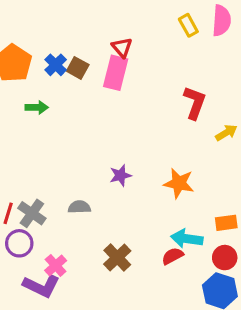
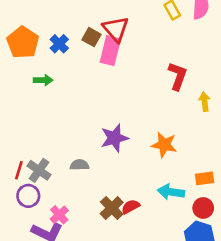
red triangle: (122, 47) -> (116, 29), size x1.5
brown square: (78, 68) -> (92, 37), moved
yellow arrow: (226, 133) -> (205, 102), turned -66
purple star: (120, 175) -> (114, 138), size x1.5
red semicircle: (173, 256) -> (131, 207), moved

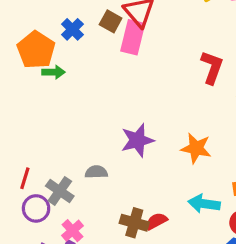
orange pentagon: (23, 42) -> (36, 50), moved
gray cross: (39, 170) -> (60, 191), moved
brown cross: (112, 208) -> (134, 223), turned -30

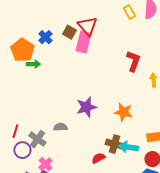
brown cross: (134, 223) -> (114, 144), moved

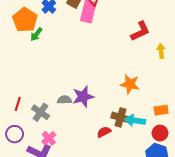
red L-shape: (133, 61) -> (140, 31), turned 45
green arrow: (33, 64) -> (36, 34), turned 128
purple star: (86, 107) -> (83, 97), moved
purple circle: (22, 150) -> (15, 134), moved

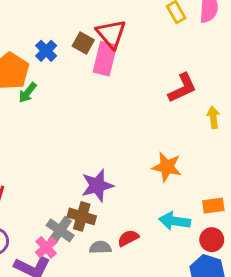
gray semicircle: (64, 100) -> (100, 247), moved
gray cross: (41, 112) -> (60, 230), moved
brown cross: (121, 117) -> (82, 216), moved

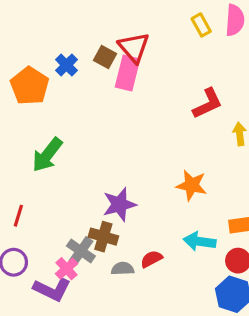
green arrow: (28, 93) -> (47, 155), moved, size x1.6

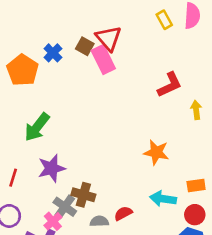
pink rectangle: (127, 73) -> (103, 60), turned -40
purple star: (119, 205) -> (52, 168), moved

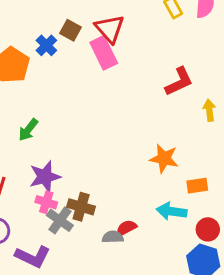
brown square: (85, 46) -> (70, 30), moved
green arrow: (37, 127) -> (28, 130), size x0.7
orange rectangle: (196, 185) -> (197, 186), moved
pink cross: (53, 221) -> (46, 202), moved, turned -30
gray semicircle: (99, 221) -> (113, 237), moved

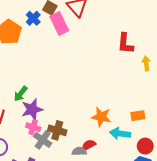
pink rectangle: (104, 53) -> (59, 24), moved
red L-shape: (179, 82) -> (125, 43), turned 120
green arrow: (28, 130) -> (21, 94), moved
orange star: (164, 158) -> (101, 117), moved

